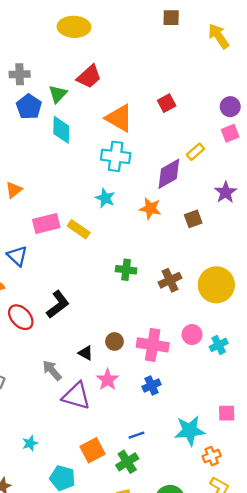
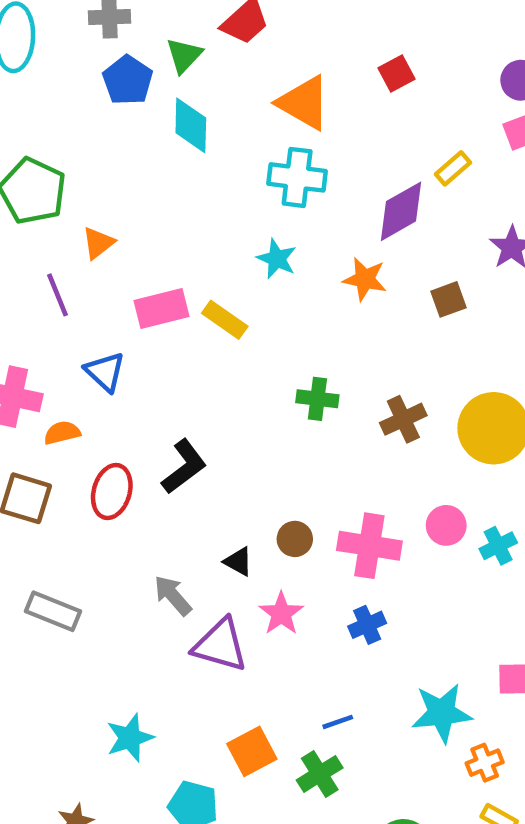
red ellipse: (21, 317) -> (112, 491), turned 60
cyan star: (30, 443) -> (130, 738), size x1.5

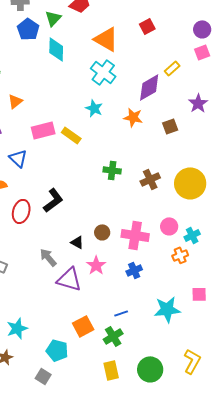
cyan cross: (297, 177) -> (103, 72), turned 30
cyan star: (130, 738) -> (17, 328), moved
orange cross: (485, 763) -> (180, 255), moved

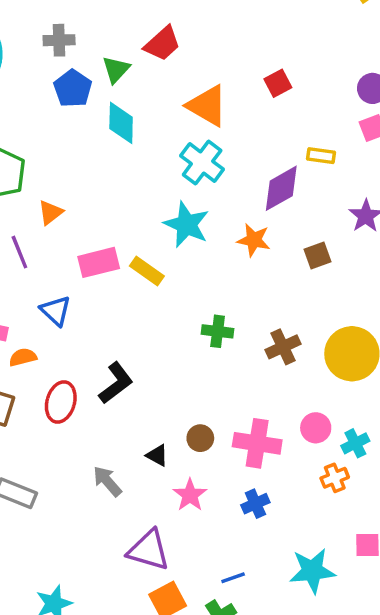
yellow rectangle: (172, 68) -> (321, 156), turned 49
cyan star: (94, 108) -> (187, 225), size x1.5
purple triangle: (69, 279) -> (149, 550), moved

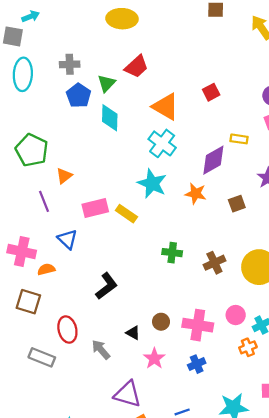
red ellipse: (61, 402) -> (67, 330), moved, turned -30

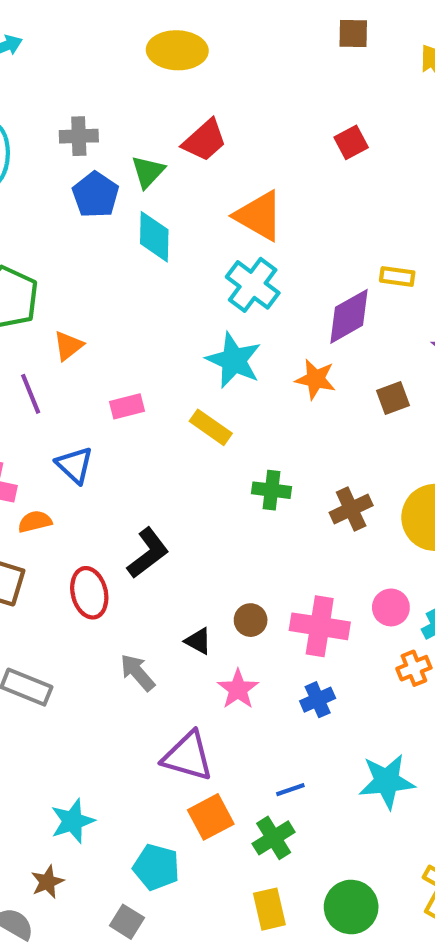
red square: (211, 92) -> (351, 142), moved
pink rectangle: (95, 208) -> (127, 406), size x0.7
yellow rectangle: (126, 214) -> (211, 427), moved
red ellipse: (67, 330) -> (89, 593), moved

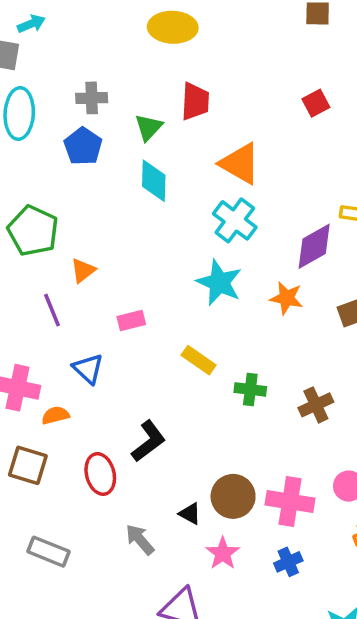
red trapezoid: (204, 140) -> (195, 101), turned -45
blue pentagon: (96, 195) -> (83, 146), moved
yellow rectangle: (211, 427) -> (199, 360), moved
brown circle: (251, 620) -> (233, 496), size x1.6

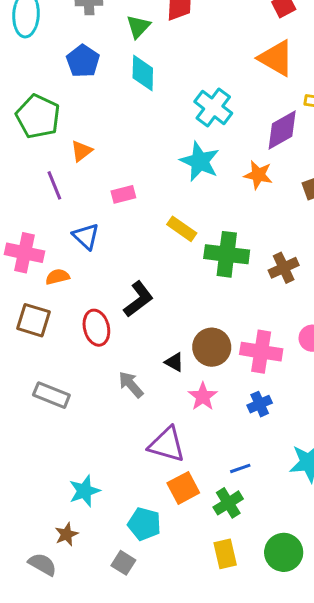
blue pentagon: (83, 146) -> (83, 61), moved
orange triangle: (240, 164) -> (276, 58), moved
green cross: (250, 389) -> (227, 254), size x1.6

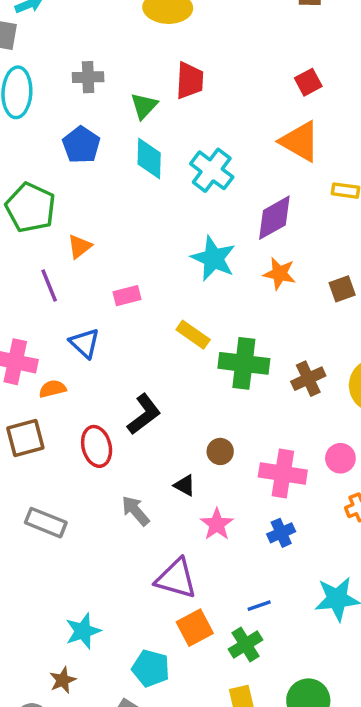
cyan cross: (213, 107) -> (212, 170), moved
purple diamond: (282, 130) -> (274, 218), moved
brown square: (33, 320) -> (25, 438), turned -32
brown circle: (212, 347) -> (220, 451), moved, size x0.6

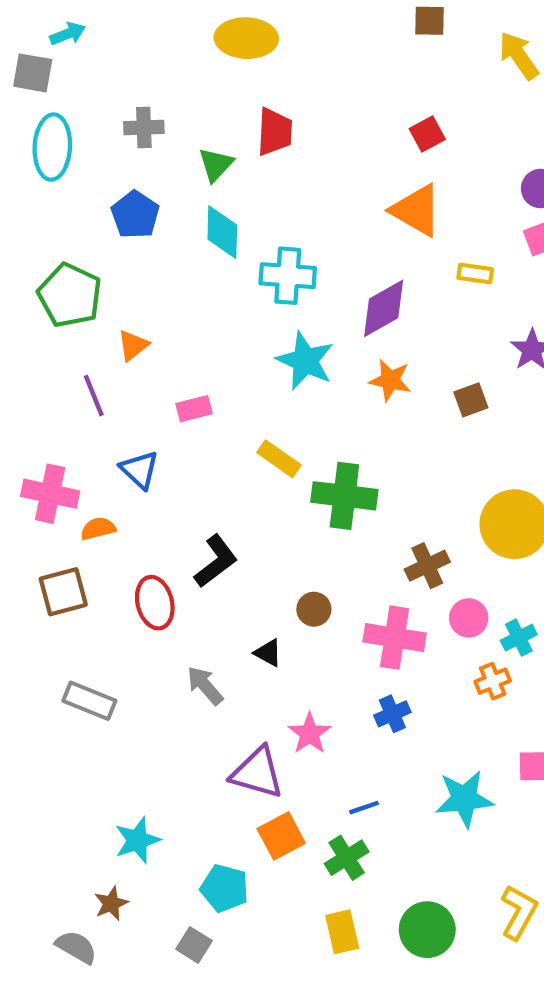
cyan cross: (212, 170) -> (288, 276), moved, turned -33
brown cross: (308, 379) -> (427, 566), moved
pink star: (217, 524) -> (310, 733), moved

